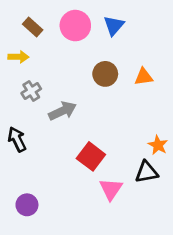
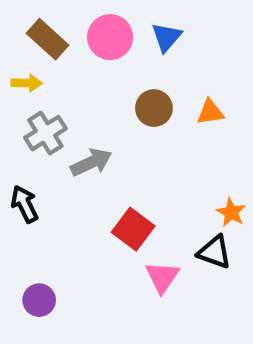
brown rectangle: (33, 27) -> (47, 39), size x1.4
gray cross: (31, 91) -> (45, 133), size x1.4
black triangle: (146, 172) -> (214, 252), turned 30

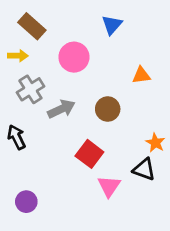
pink circle: (110, 37) -> (74, 57), moved
brown circle: (154, 108) -> (108, 109), moved

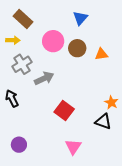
brown circle: (108, 109) -> (77, 48), moved
pink triangle: (109, 186) -> (73, 147), moved

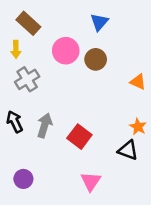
yellow arrow: (13, 40) -> (16, 49), turned 88
orange triangle: (101, 54) -> (138, 82), moved, turned 32
gray arrow: (44, 78) -> (45, 125), moved, turned -48

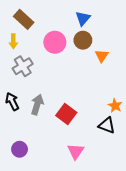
brown circle: (96, 59) -> (83, 40), moved
orange triangle: (138, 82) -> (102, 56), moved, turned 40

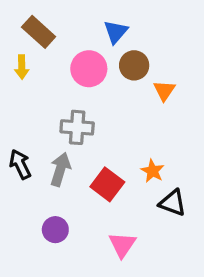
blue triangle: (83, 18) -> (116, 32), moved
gray cross: (23, 66) -> (77, 127), moved, turned 36
orange star: (115, 106) -> (153, 171), moved
purple circle: (20, 149) -> (55, 230), moved

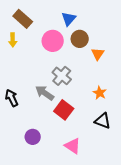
gray cross: (77, 127) -> (62, 76), moved, turned 36
gray arrow: (60, 169) -> (45, 93), moved, turned -72
orange star: (153, 171) -> (100, 93), moved
pink triangle: (122, 245) -> (73, 146), turned -30

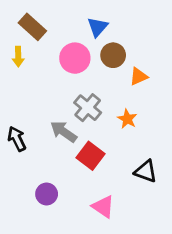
orange triangle: (98, 54) -> (139, 76), turned 32
orange star: (100, 93) -> (127, 119), moved

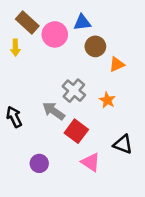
blue triangle: (98, 27) -> (82, 23), turned 42
pink circle: (75, 58) -> (55, 34), moved
pink triangle: (103, 207) -> (91, 162), moved

